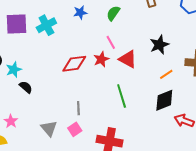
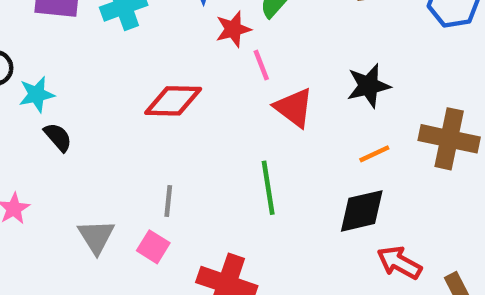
red star: (101, 59) -> (233, 29), moved
pink square: (75, 129) -> (153, 247), turned -32

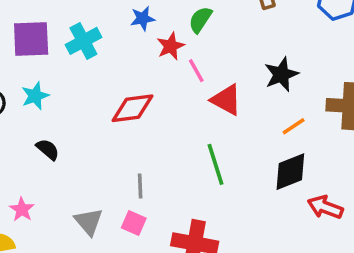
cyan star: (37, 94) -> (35, 96), moved

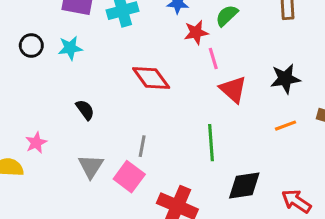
red diamond: (132, 108) -> (151, 78), turned 48
black semicircle: (48, 149) -> (85, 110), moved
black diamond: (290, 172) -> (244, 185), moved
pink square: (134, 223) -> (129, 177), size x1.4

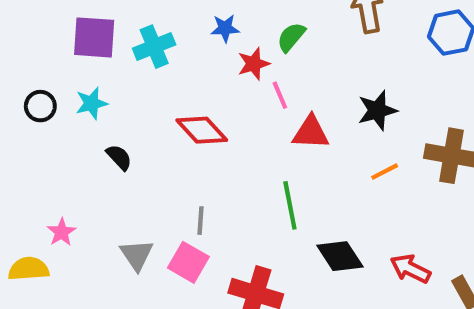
red triangle: (233, 89) -> (311, 132), turned -32
black semicircle: (85, 110) -> (119, 157), moved
black diamond: (244, 185) -> (340, 256), turned 72

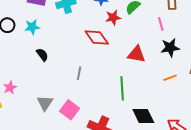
pink line: (280, 95) -> (161, 24), moved
red diamond: (202, 130) -> (97, 37), moved
gray line: (200, 221) -> (79, 73), moved

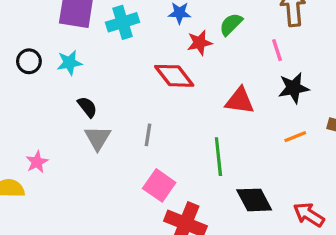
gray triangle: (45, 103) -> (98, 138), moved
pink square: (70, 110) -> (159, 185), moved

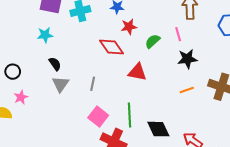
green semicircle: (231, 24) -> (153, 41), moved
black circle: (29, 61) -> (13, 72), moved
red triangle: (240, 101) -> (137, 72), moved
green line: (218, 157) -> (129, 115), moved

